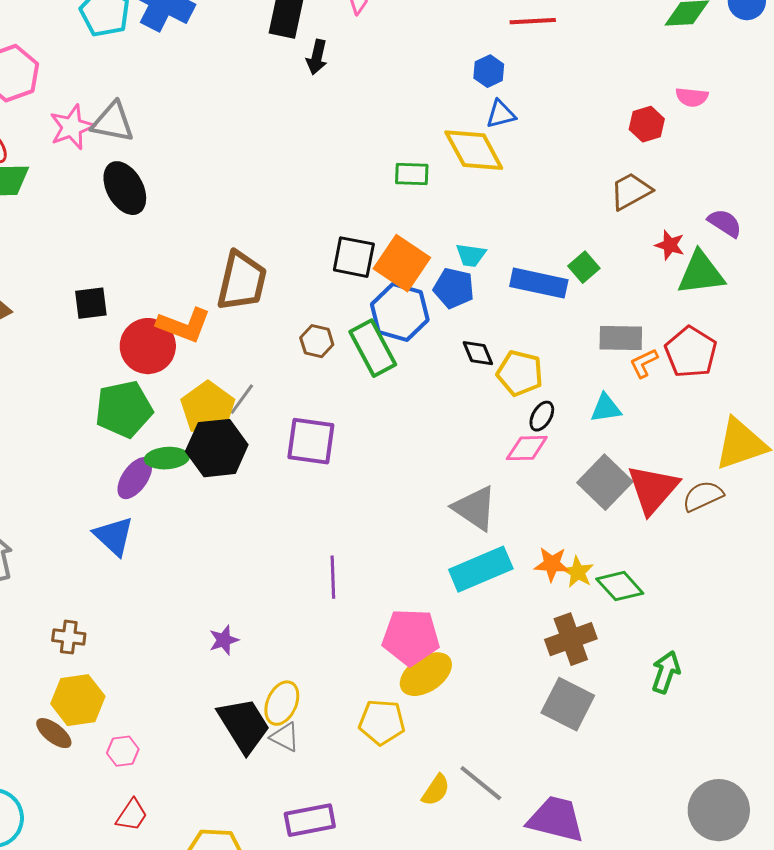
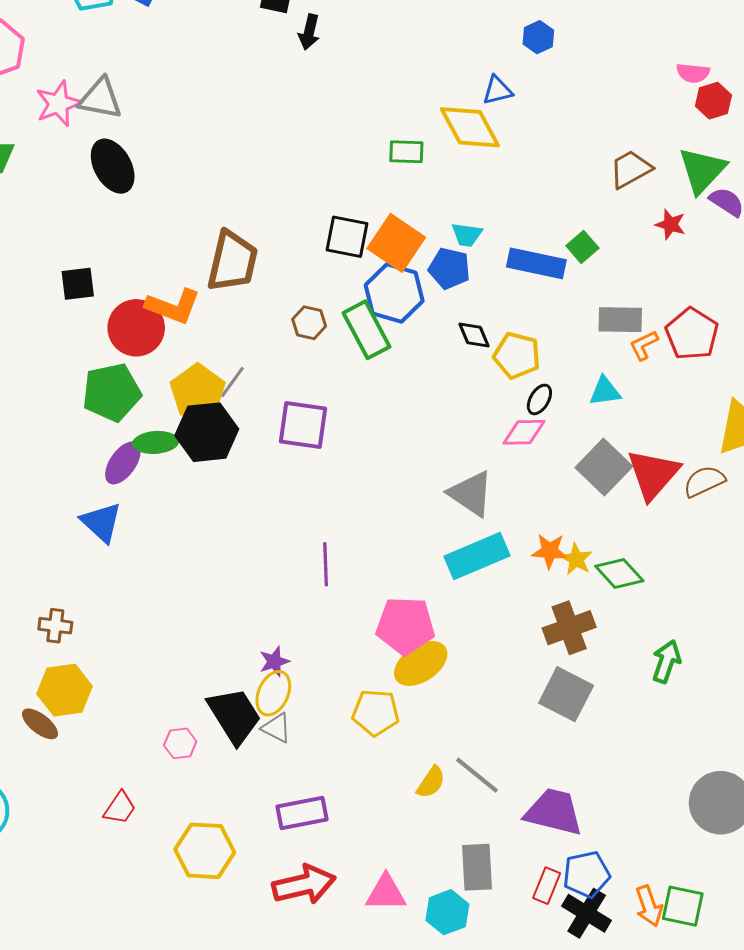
blue hexagon: (489, 71) -> (538, 37), moved
red hexagon: (647, 124) -> (713, 101), moved
green triangle: (701, 273) -> (702, 170), moved, turned -40
purple star: (224, 640) -> (274, 661), moved
pink hexagon: (123, 751) -> (180, 743), moved

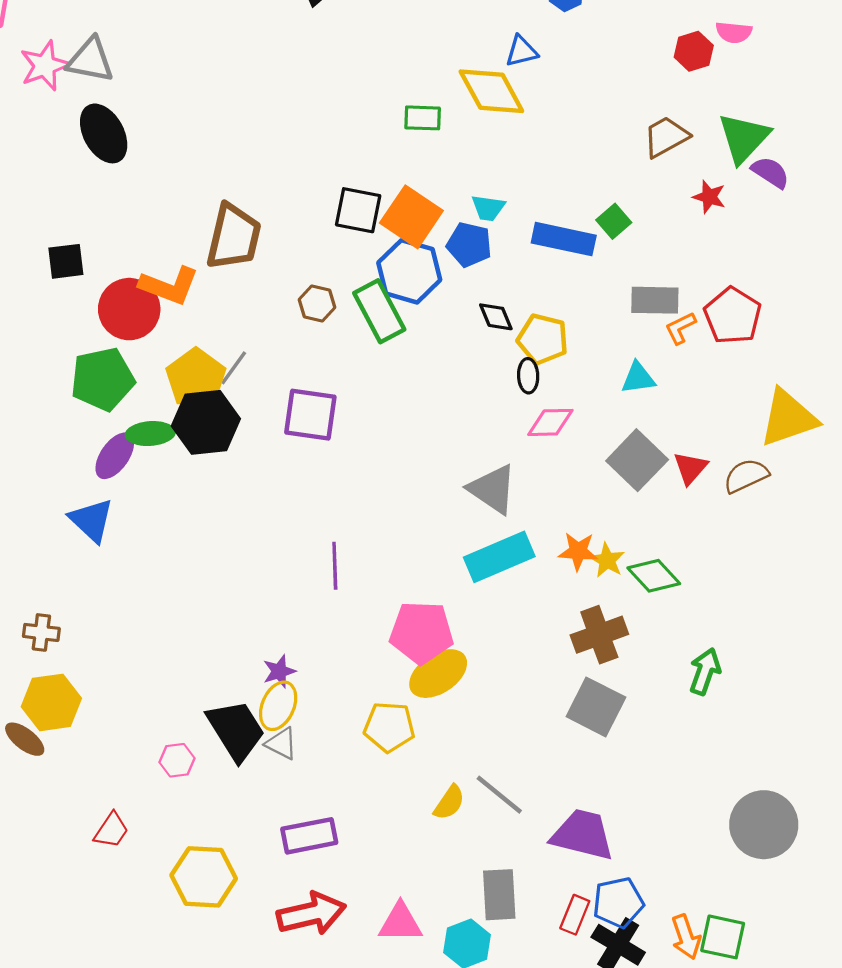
red hexagon: (713, 101) -> (694, 51), moved
black ellipse: (539, 399) -> (528, 376), moved, turned -32
red triangle: (653, 474) -> (690, 468), size x0.6

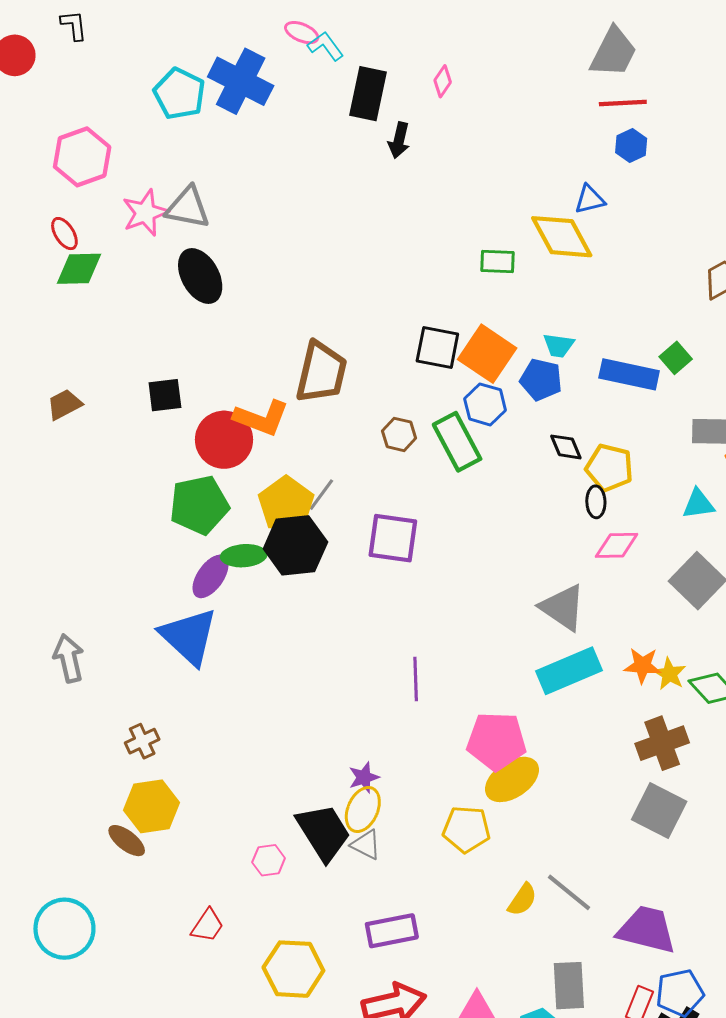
blue hexagon: (409, 271) -> (485, 404), size x0.7
blue triangle: (91, 520) -> (189, 636), size x1.4
brown cross: (41, 632) -> (142, 741), turned -32

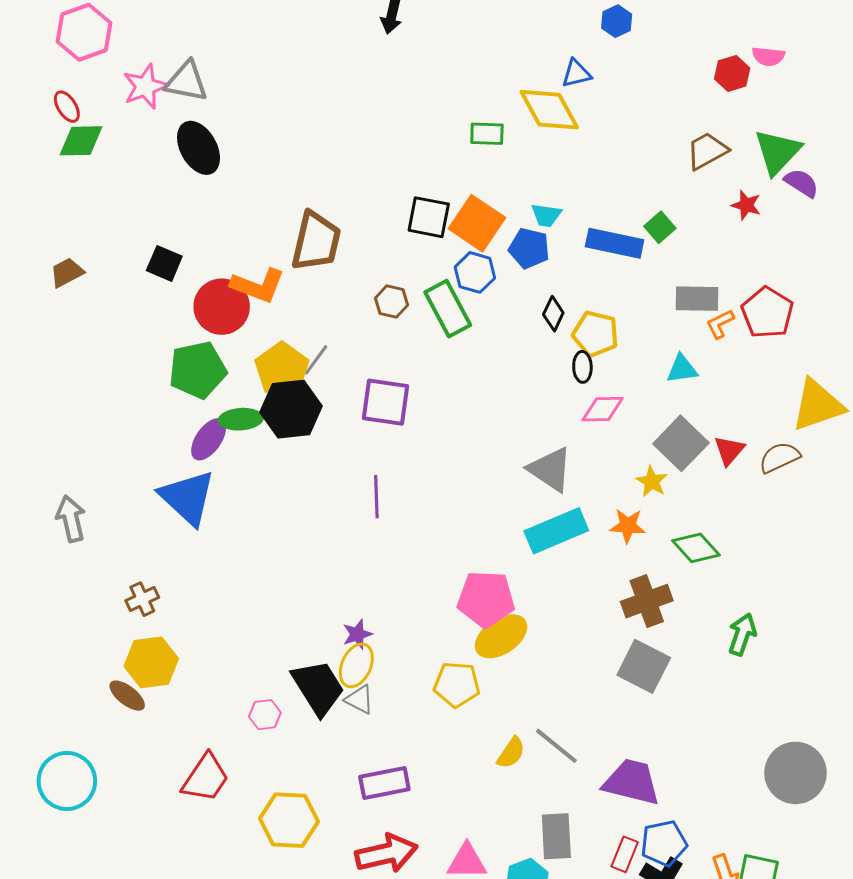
black square: (165, 395) -> (164, 263), turned 30
black diamond: (566, 447) -> (553, 314), turned 48
yellow star: (669, 674) -> (652, 481), moved
purple line: (416, 679) -> (376, 497), moved
red trapezoid: (207, 926) -> (206, 778), size x1.5

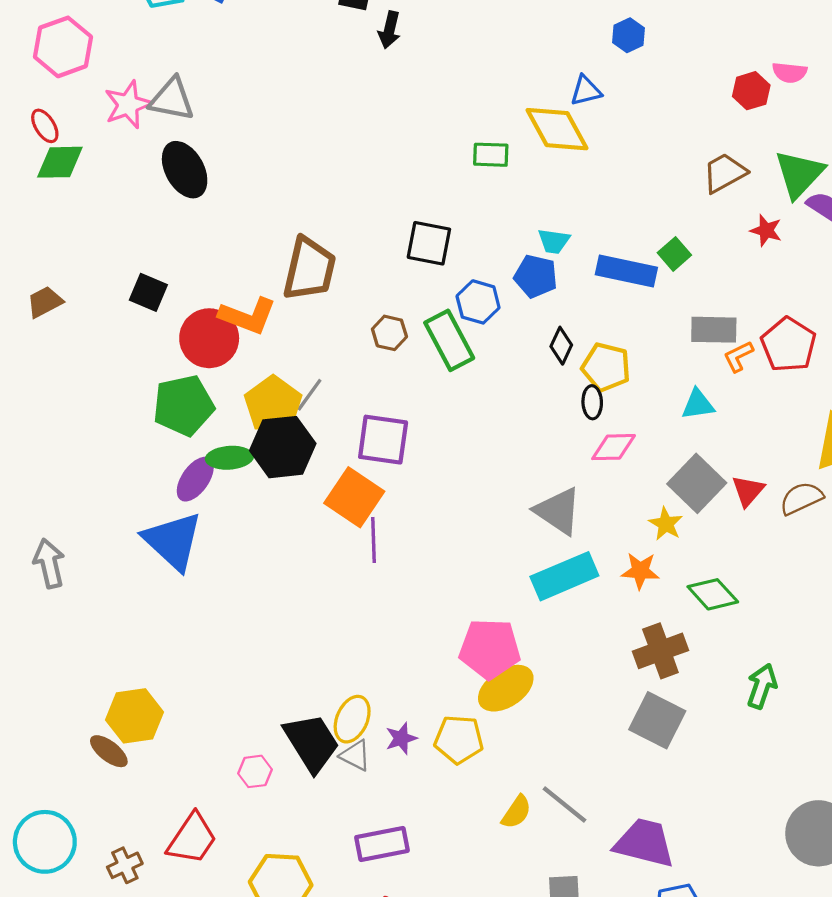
orange square: (477, 223) -> (354, 497), moved
brown cross: (142, 599) -> (125, 865), moved
purple star: (357, 634) -> (401, 738), moved

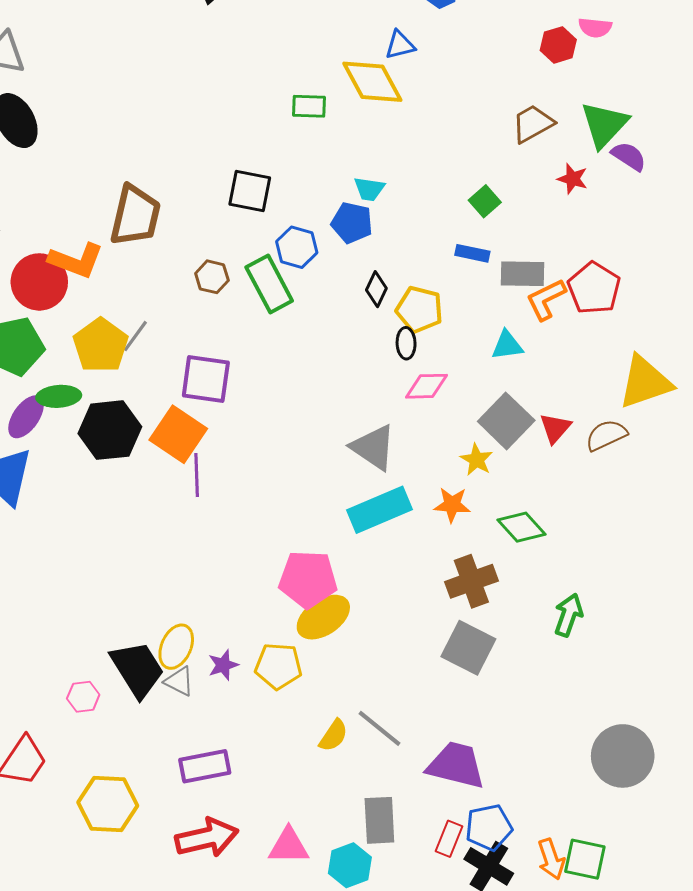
blue rectangle: (626, 271) -> (472, 253), moved, size x0.6
orange L-shape: (738, 356) -> (546, 299), size x1.4
black hexagon: (283, 447) -> (110, 430), moved

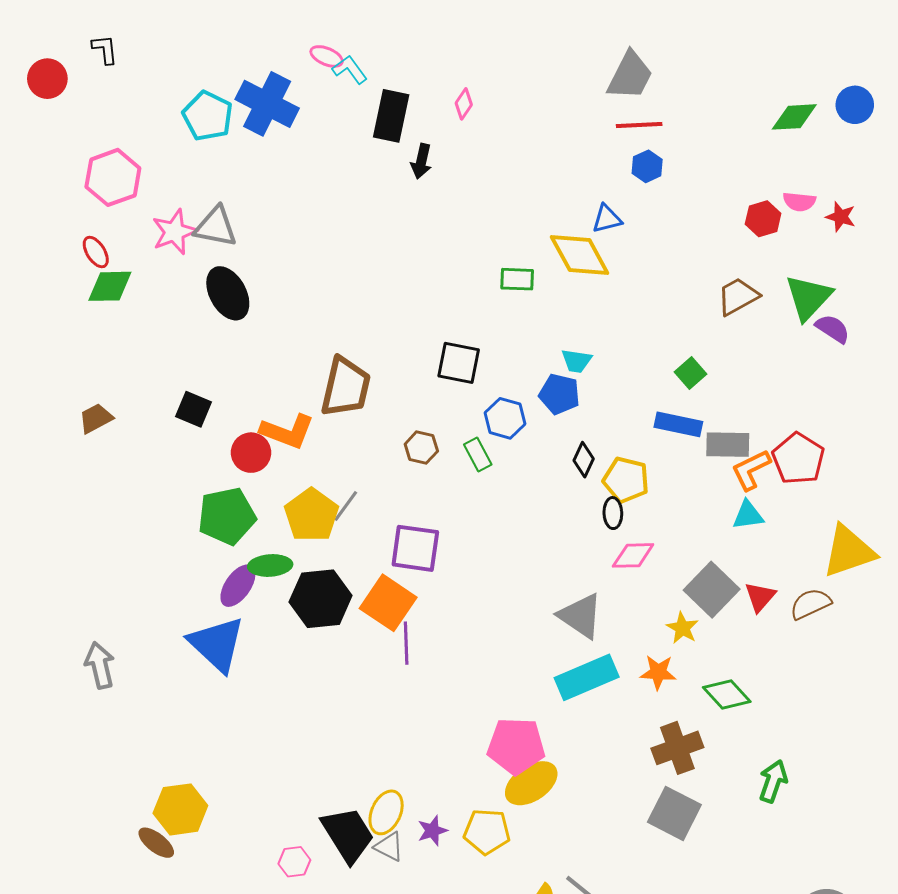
red star: (573, 179) -> (841, 217), moved
blue rectangle: (472, 253) -> (678, 424), size x1.4
red circle: (39, 282) -> (251, 453), size x0.7
green rectangle: (269, 284) -> (478, 455), size x0.6
cyan triangle: (507, 345) -> (748, 515), moved

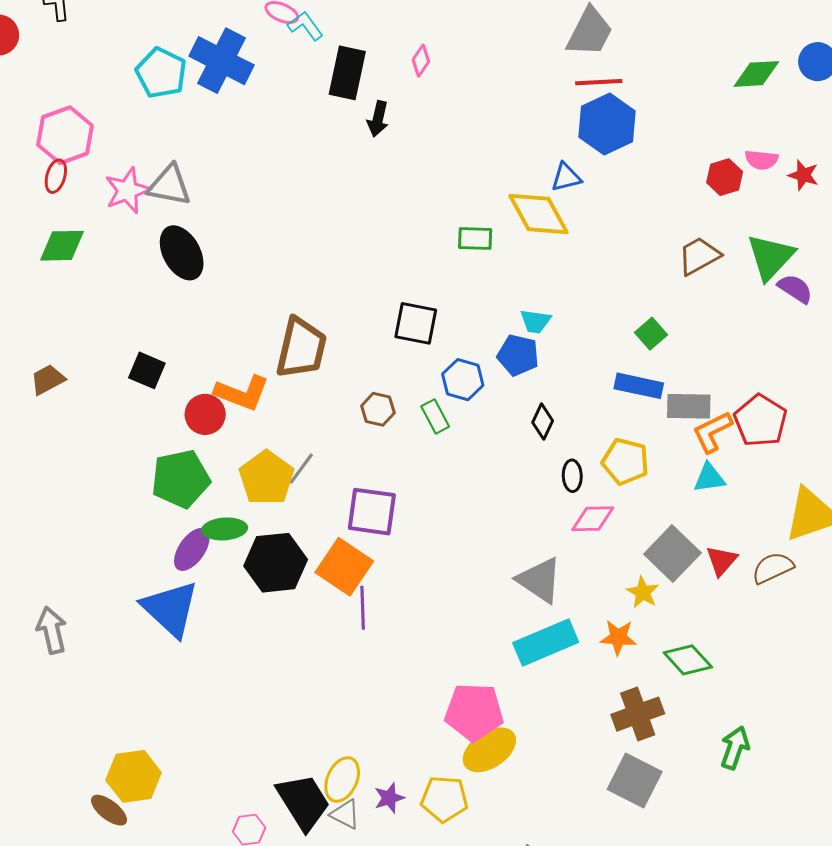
blue hexagon: (647, 166) -> (607, 124), size x1.8
red ellipse: (96, 252) -> (56, 176), moved, turned 48
yellow pentagon: (626, 480) -> (625, 461), moved

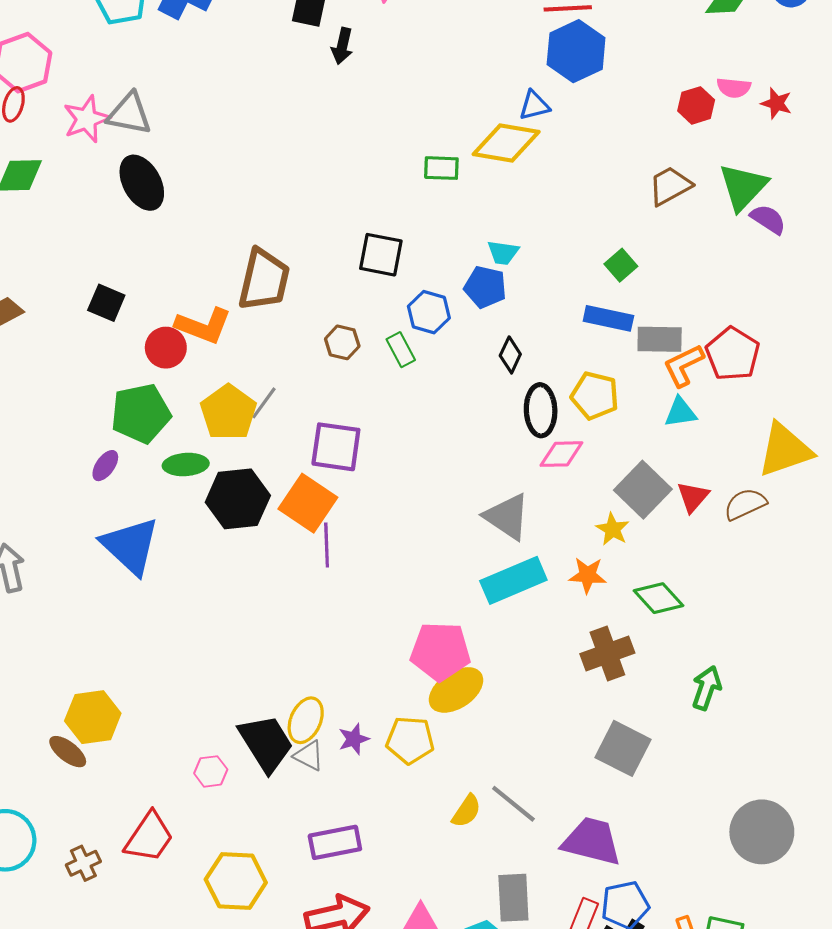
yellow diamond: (538, 214) -> (506, 143), turned -52
black ellipse: (572, 476) -> (541, 410), size x1.6
purple ellipse: (192, 549) -> (105, 466), moved, size x0.7
gray square: (635, 781) -> (623, 748), moved

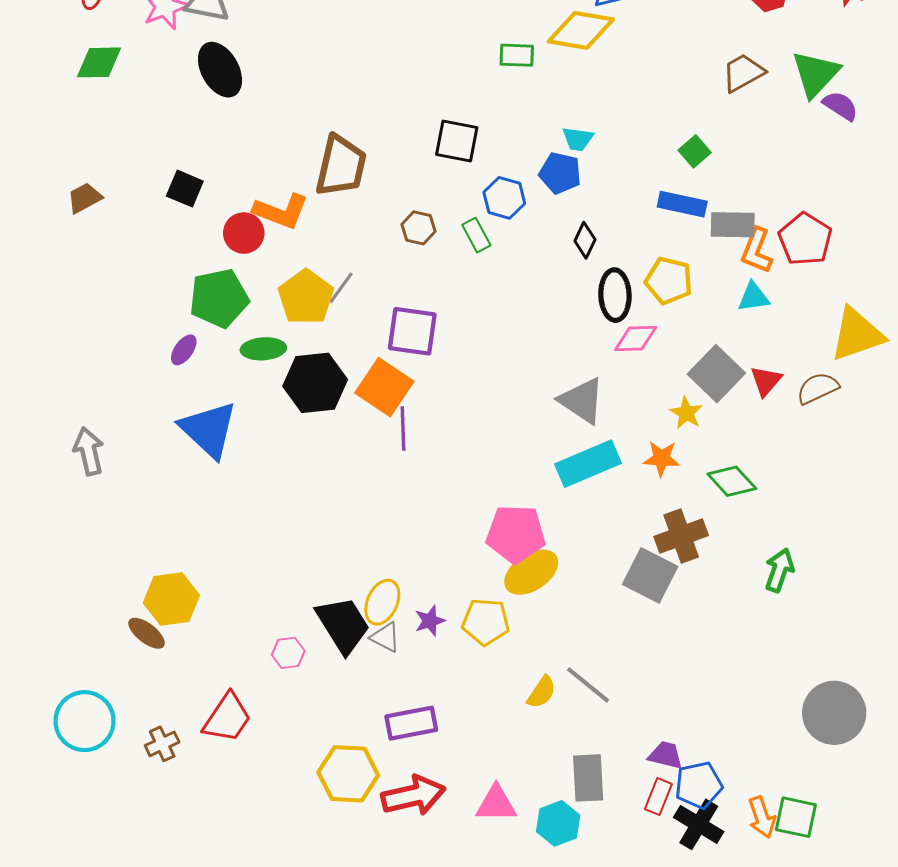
orange L-shape: (684, 365) -> (757, 251), turned -42
gray square: (623, 748) -> (650, 575), moved
purple trapezoid: (592, 841) -> (666, 755), moved, size x0.6
yellow hexagon: (236, 881) -> (348, 774), moved

